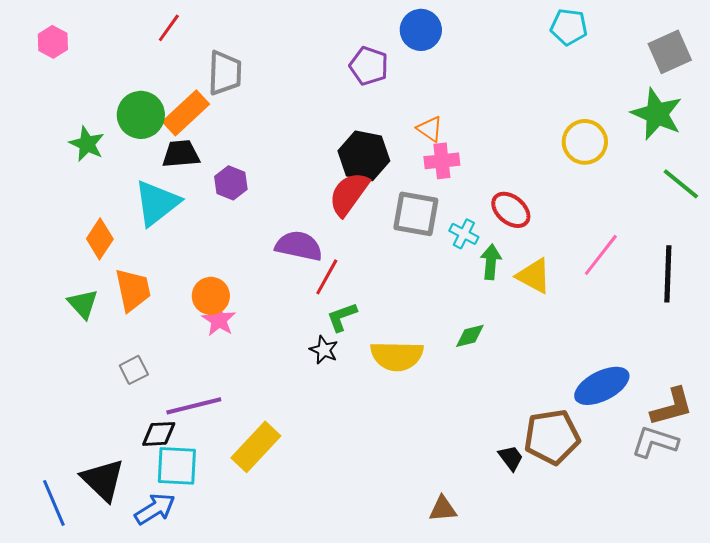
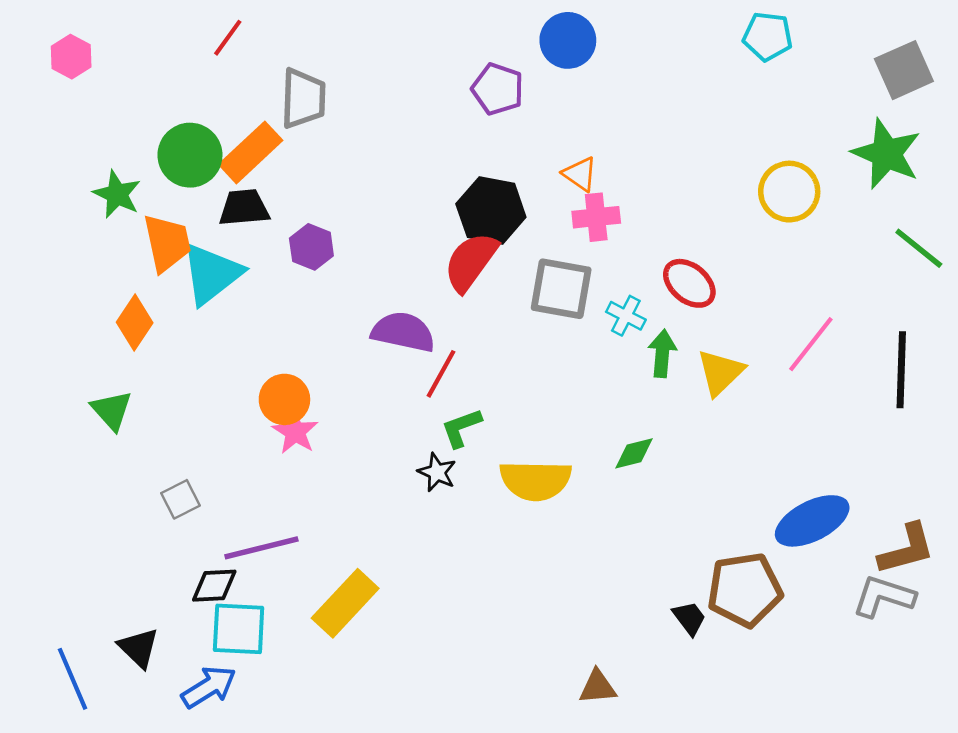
yellow triangle: (534, 276) -> (720, 372), turned 48
orange trapezoid: (133, 290) -> (167, 243), moved
black triangle: (103, 480) -> (139, 648), size x0.7

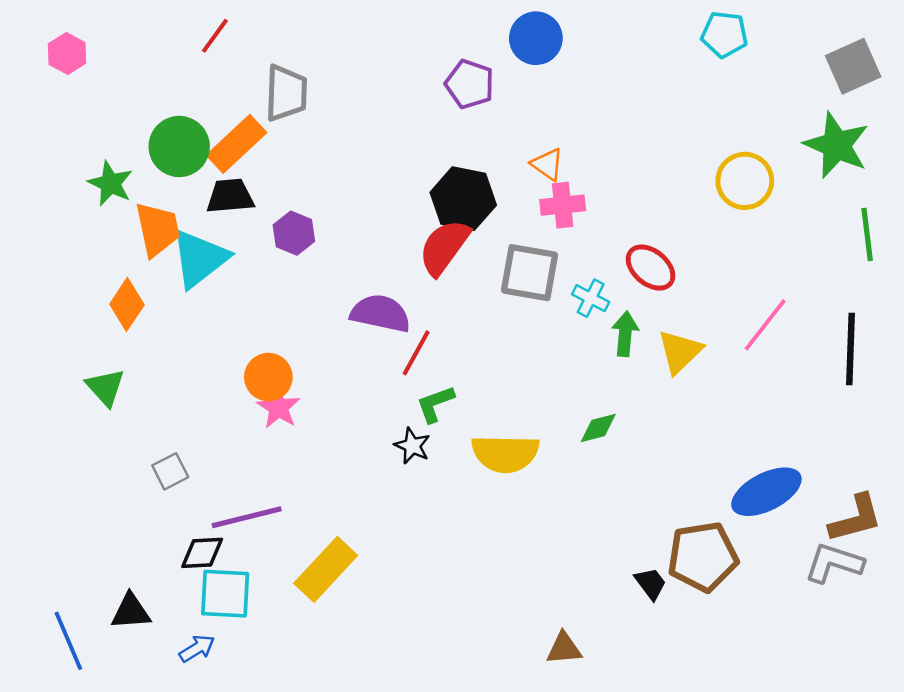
green line: (919, 248) -> (867, 234), turned 44
black triangle: (139, 648) -> (131, 611), turned -48
blue arrow: (209, 687) -> (197, 648), size x0.7

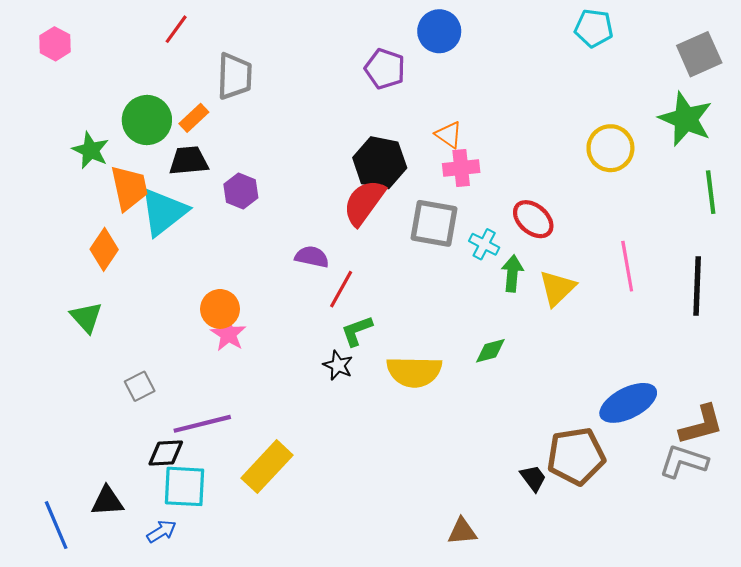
orange rectangle: (237, 144) -> (194, 118), size x0.6
purple semicircle: (380, 313) -> (312, 257), size x0.7
pink line: (765, 325) -> (627, 266), turned -48

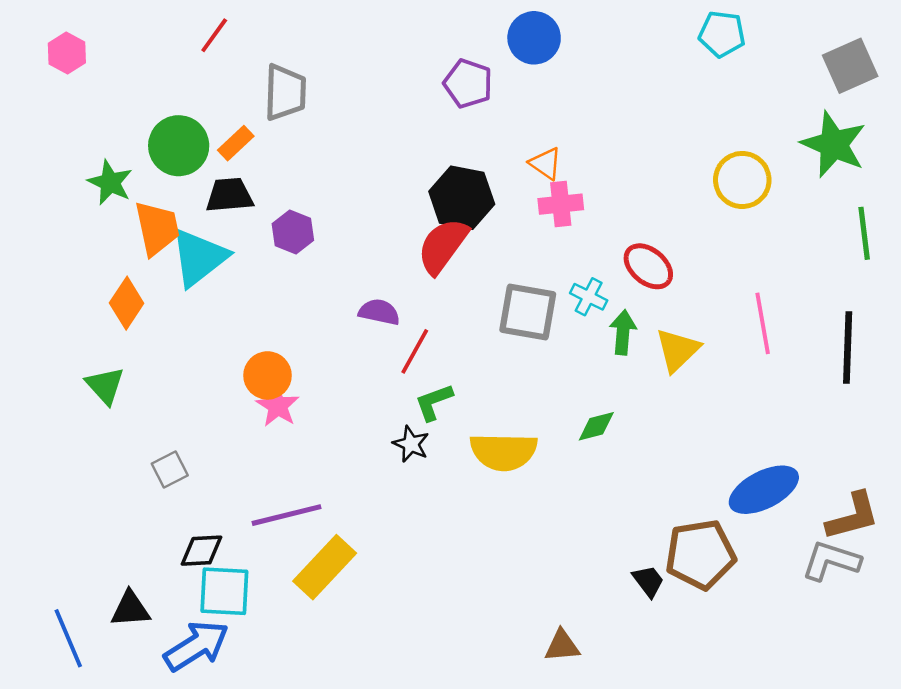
gray square: (434, 223) -> (528, 312), moved
purple line: (202, 424) -> (287, 515), moved
blue arrow: (162, 531) -> (196, 646), size x1.8

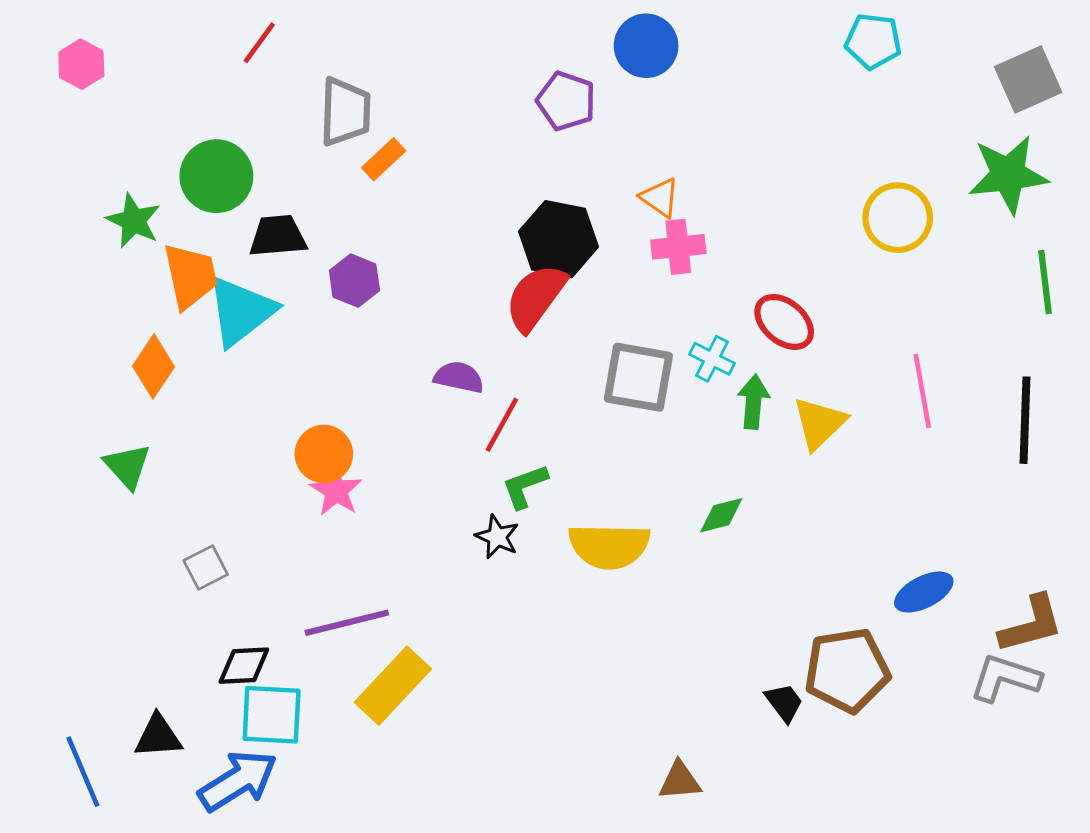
orange rectangle: (236, 143) -> (384, 159), moved
green star: (834, 144) -> (1008, 175), turned -30
blue ellipse: (764, 490) -> (924, 592), size x0.7

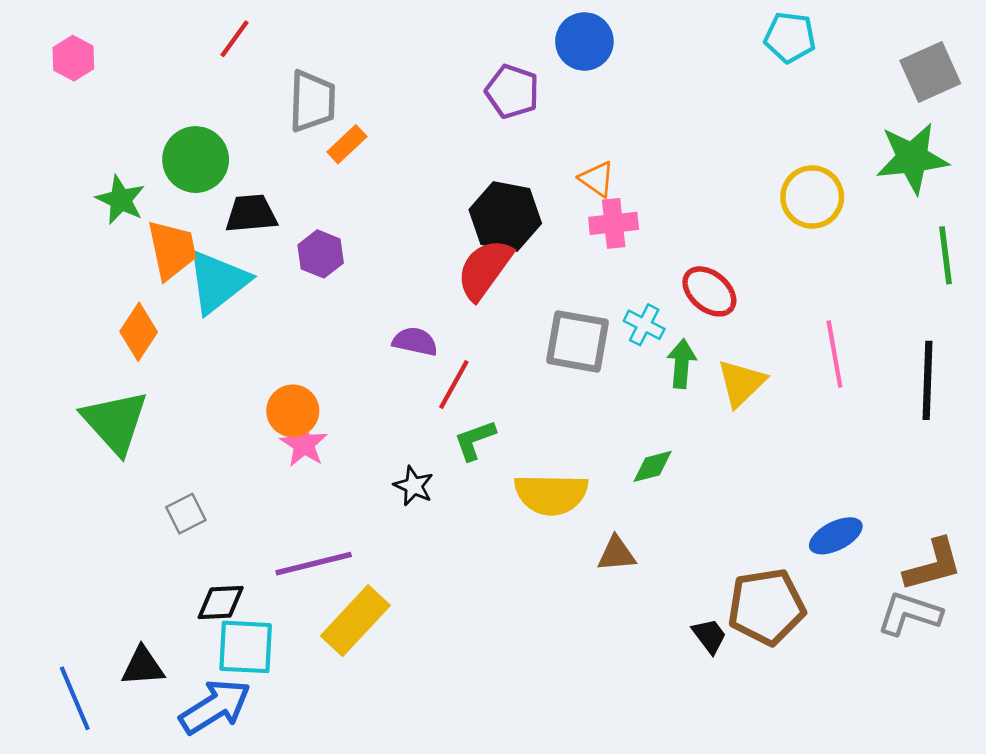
green triangle: (127, 466) -> (115, 422), size x1.6
black star: (497, 537) -> (414, 486), moved
brown triangle: (680, 781) -> (616, 554), moved

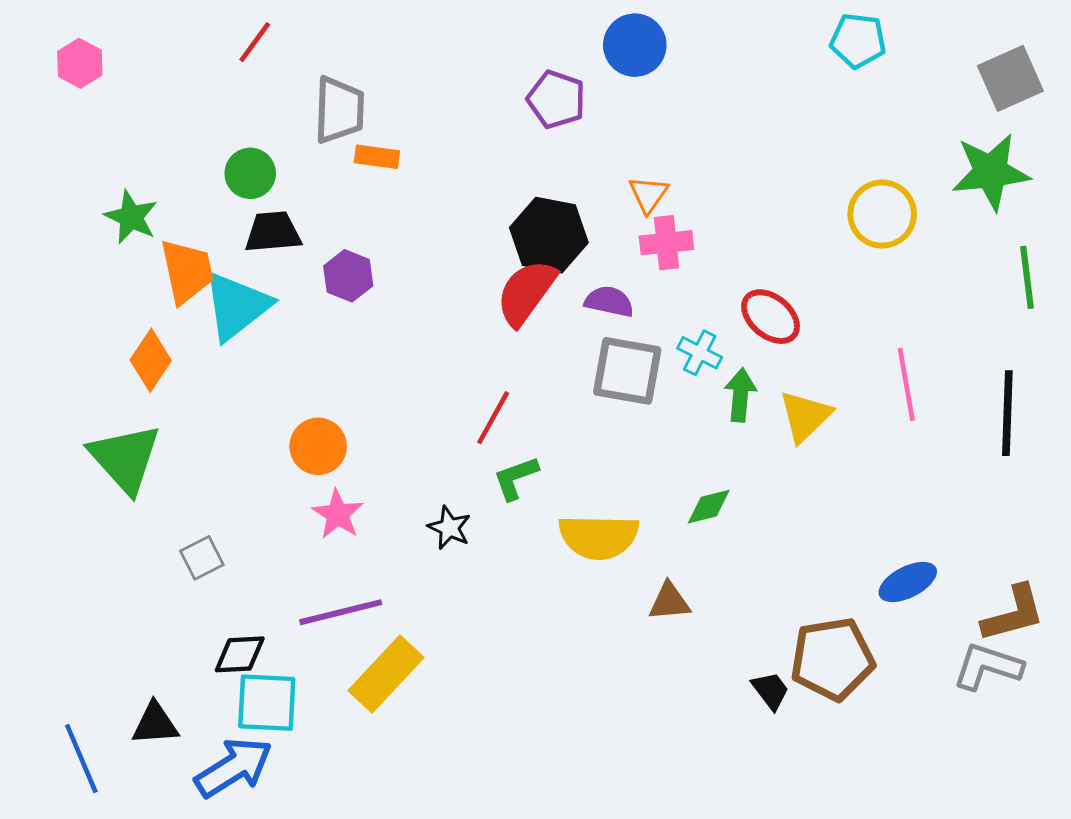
orange rectangle: (347, 144) -> (377, 157), turned 51
green circle: (196, 160) -> (250, 173), moved, size x0.7
orange triangle: (597, 179) -> (648, 194), turned 30
purple semicircle: (415, 341) -> (609, 302), moved
pink star: (304, 444) -> (338, 514), moved

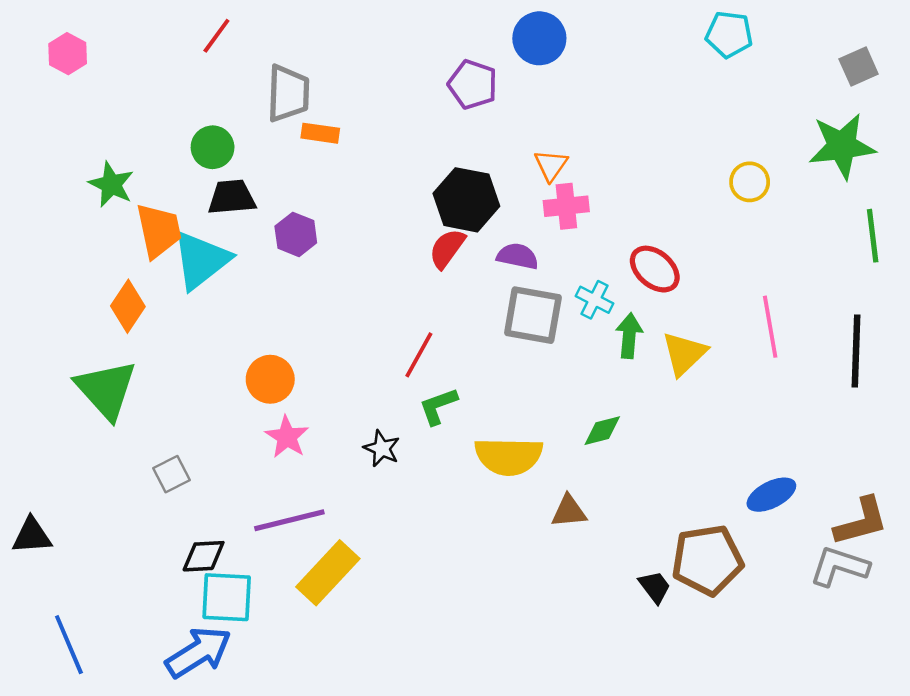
gray square: (1010, 78) -> (859, 67), size x0.7
yellow circle: (882, 214) -> (750, 182), size x0.7
red semicircle: (526, 292) -> (447, 249), size x0.7
black triangle: (155, 724) -> (32, 536), moved

